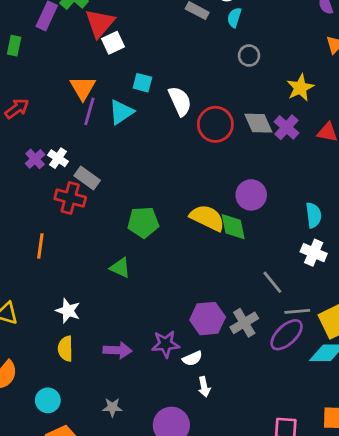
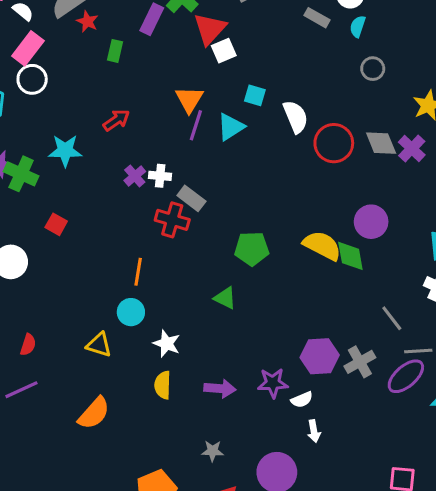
white cross: (58, 158) -> (160, 176), turned -30
cyan circle: (48, 400) -> (131, 312), moved

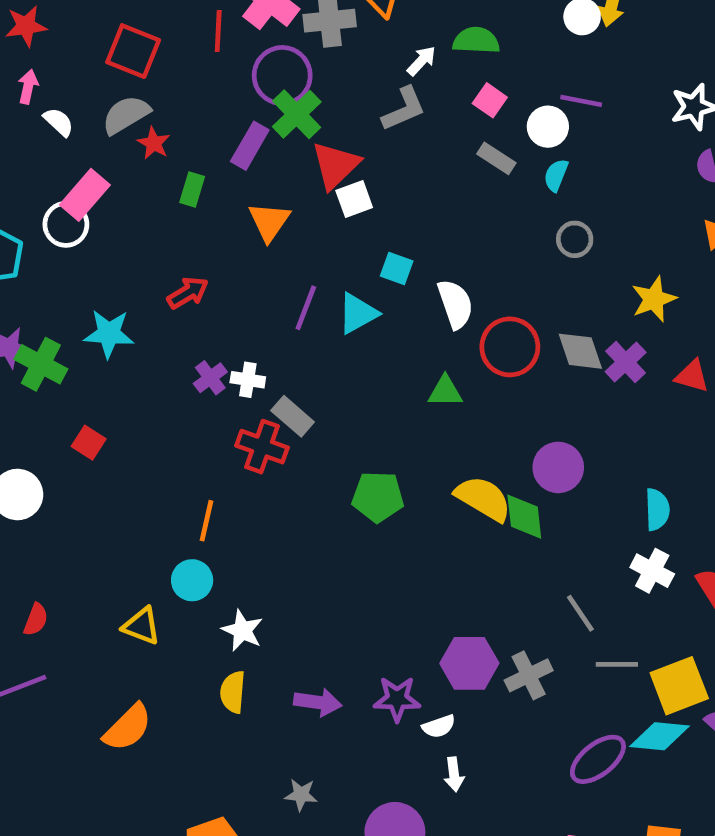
pink rectangle: (28, 48) -> (85, 195), moved
orange triangle: (189, 99) -> (269, 221), moved
green triangle: (225, 298) -> (445, 391), moved, turned -30
purple ellipse: (406, 376) -> (598, 759), moved

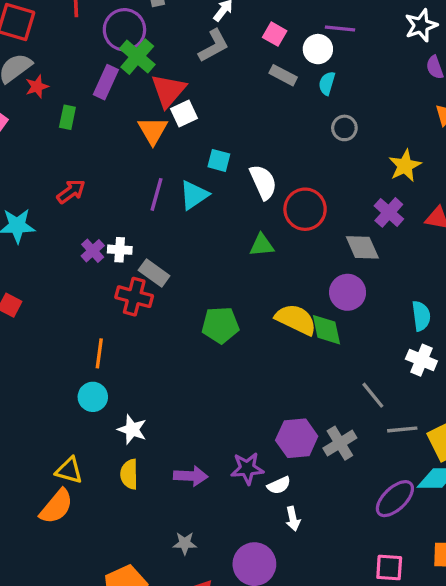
red star: (154, 143) -> (37, 87), turned 30
orange triangle: (269, 221) -> (153, 130), moved
gray diamond: (580, 351) -> (362, 247), moved
yellow triangle: (142, 626) -> (69, 470), moved

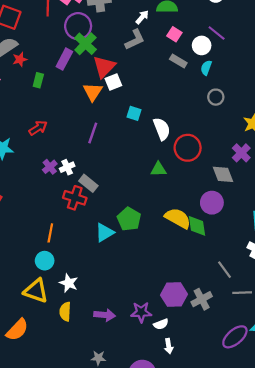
purple line: (340, 28) -> (217, 33), turned 30
cyan triangle: (194, 195) -> (104, 233), moved
white cross: (120, 250) -> (67, 167), turned -32
green pentagon: (220, 325) -> (129, 219), turned 30
yellow triangle: (69, 470) -> (36, 291), moved, size x1.4

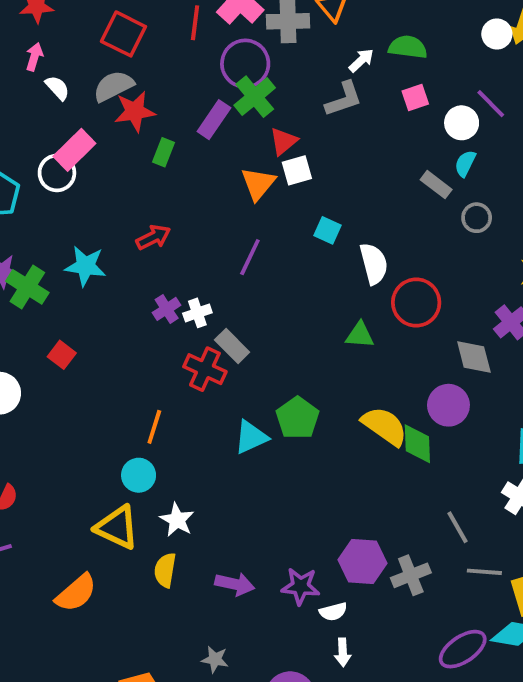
pink square: (174, 34) -> (415, 97), turned 32
red star: (20, 59) -> (135, 111), size x1.5
gray rectangle: (178, 61) -> (436, 185), moved
red triangle: (104, 67) -> (283, 141), size x0.7

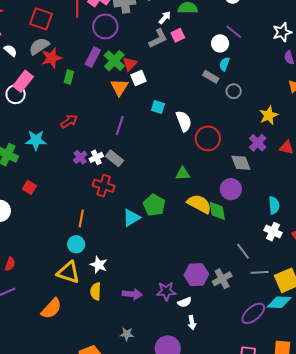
green cross: (255, 97) -> (114, 61), moved
pink square: (415, 97) -> (178, 35), moved
green triangle: (360, 335) -> (183, 174), moved
gray rectangle: (232, 346) -> (115, 158), moved

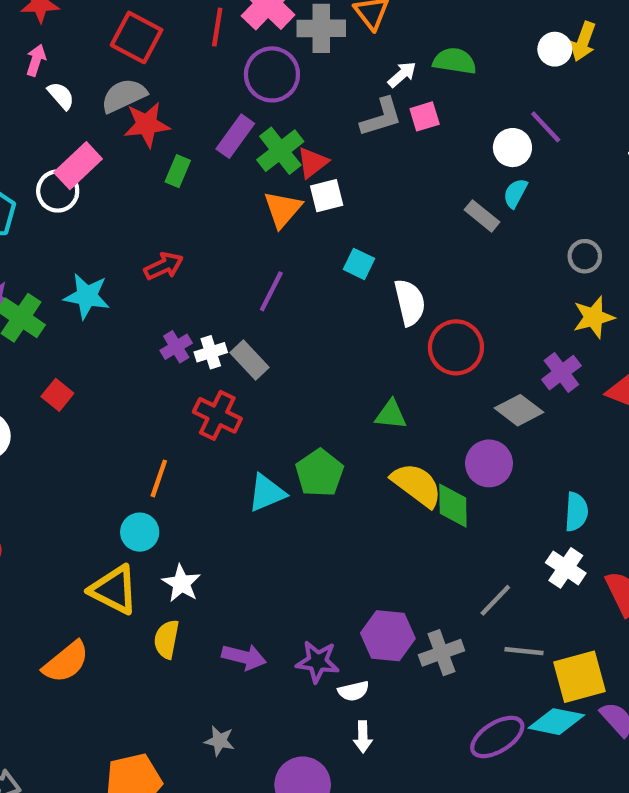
gray circle: (234, 91) -> (585, 256), moved
gray diamond: (241, 163) -> (519, 410), turned -40
gray line: (243, 251) -> (495, 600), turned 72

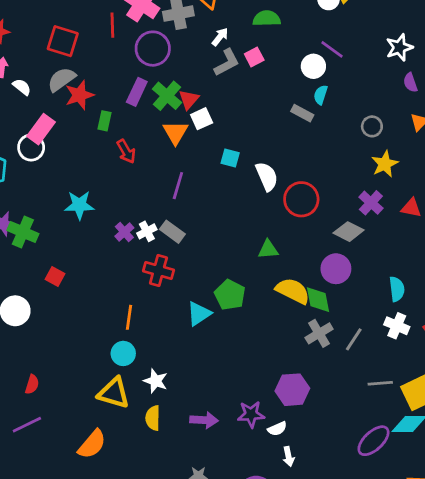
white arrow: (402, 74) -> (220, 37), moved
red arrow: (164, 266) -> (126, 151), moved, turned 95
cyan star: (87, 296) -> (79, 205), moved
gray line: (495, 600) -> (354, 339), moved
gray cross: (441, 653) -> (319, 333), moved

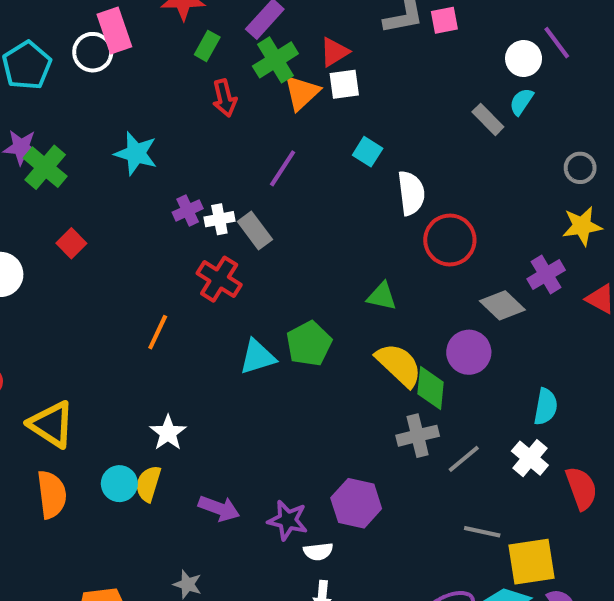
green cross: (167, 96) -> (275, 60), moved
pink rectangle: (41, 129) -> (114, 31), turned -72
cyan circle: (123, 353) -> (119, 484), moved
yellow triangle: (114, 393) -> (51, 424), moved
orange semicircle: (92, 444) -> (52, 495), turned -64

